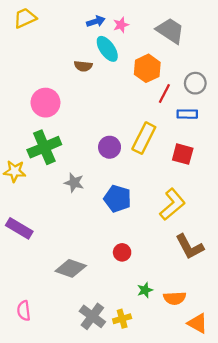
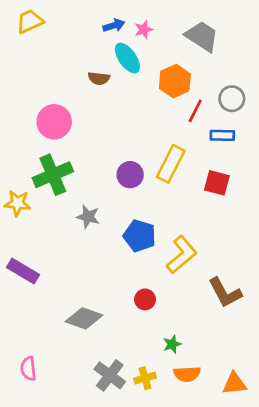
yellow L-shape: (172, 204) -> (182, 255), moved
orange semicircle: (175, 298) -> (187, 374), moved
orange triangle: (198, 323) -> (235, 384), turned -35

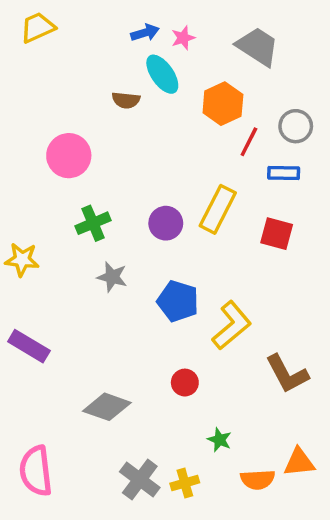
green cross: (53, 175) -> (93, 223), moved, size x0.7
green star: (172, 344) -> (219, 440), turned -30
pink semicircle: (28, 369) -> (36, 471), size x1.6
orange semicircle: (187, 374) -> (258, 480), moved
orange triangle: (235, 384) -> (299, 462), moved

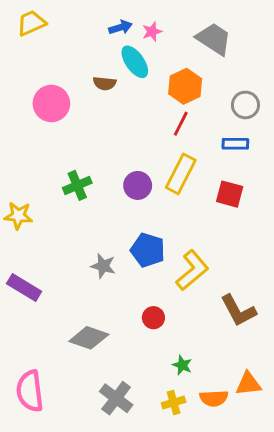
red line: (249, 142) -> (181, 124), moved
pink circle: (69, 156) -> (51, 104), moved
gray star: (112, 277) -> (103, 266), moved
yellow cross: (185, 483) -> (174, 403), moved

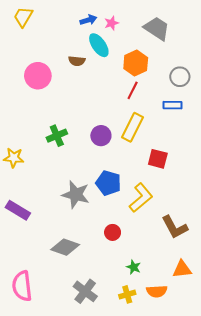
yellow trapezoid: (31, 23) -> (23, 17), turned -35
red square: (230, 194) -> (158, 159), moved
gray star: (103, 266) -> (76, 195), size x1.5
orange triangle: (248, 384) -> (182, 269), moved

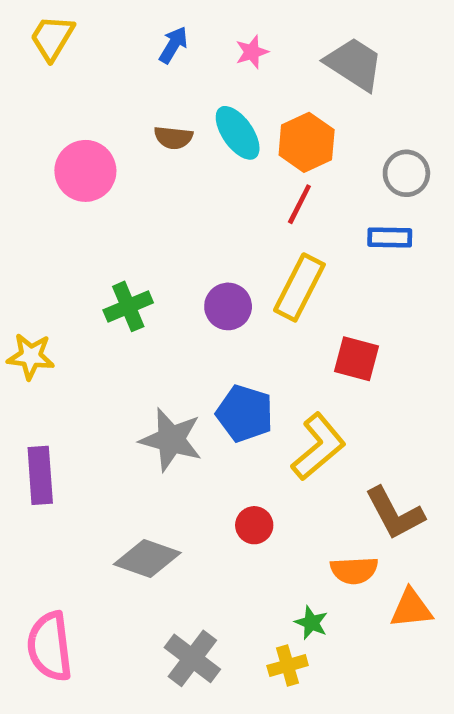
blue arrow: (88, 20) -> (173, 45), moved, turned -42
cyan ellipse: (99, 45) -> (238, 133), moved
purple rectangle: (18, 210) -> (40, 475), turned 55
green star: (134, 267) -> (311, 623), moved
orange semicircle: (157, 291) -> (354, 570), moved

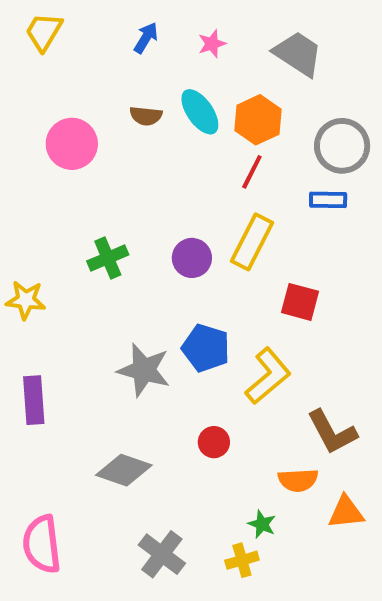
gray circle: (406, 173) -> (342, 146), size x1.4

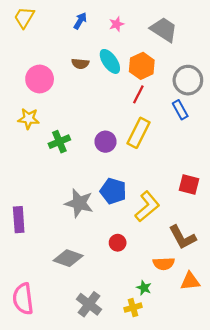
blue rectangle: (328, 200) -> (180, 110), turned 60
yellow star: (26, 300) -> (29, 119), moved
red square: (300, 302) -> (189, 184), moved

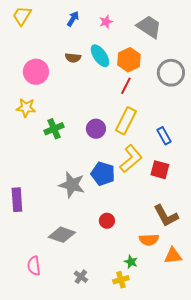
blue rectangle: (180, 110) -> (164, 136), moved
red square: (189, 184) -> (160, 170), moved
yellow L-shape: (147, 206) -> (131, 159), moved
pink semicircle: (23, 299) -> (34, 266), moved, size x0.7
gray cross: (89, 304) -> (81, 277), size x0.6

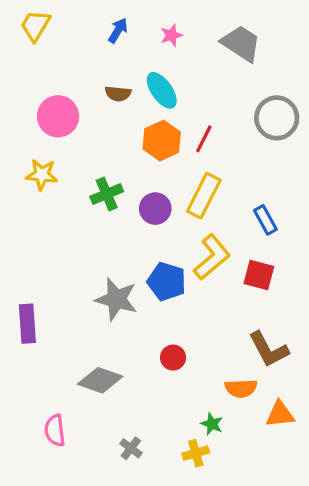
orange hexagon: (129, 60) -> (162, 141), moved
green cross: (54, 129) -> (107, 194), moved

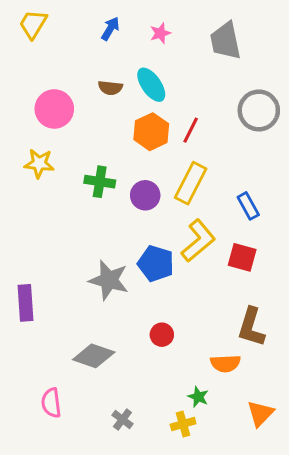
gray trapezoid: (241, 43) -> (225, 41), turned -135
green cross: (107, 194) -> (100, 182), turned 32
brown L-shape: (269, 349) -> (251, 327), turned 45
orange triangle: (280, 414) -> (260, 413), moved, turned -40

